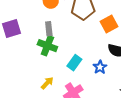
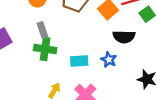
cyan rectangle: (74, 63) -> (79, 61), turned 63

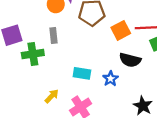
green cross: (45, 49) -> (33, 54), moved, turned -30

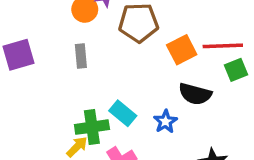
green cross: (33, 54) -> (92, 127), moved
cyan rectangle: (82, 73) -> (123, 113), turned 30

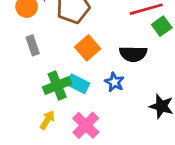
orange square: (182, 50) -> (88, 48), moved
green cross: (92, 127) -> (57, 86), moved

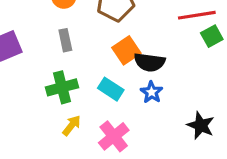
black semicircle: (133, 54) -> (149, 62), moved
green cross: (57, 86) -> (62, 87), moved

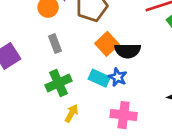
blue star: (152, 92) -> (118, 77), moved
pink cross: (114, 136) -> (124, 115), moved, turned -35

